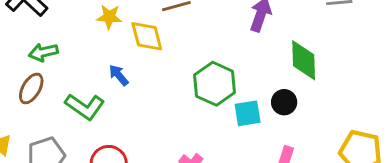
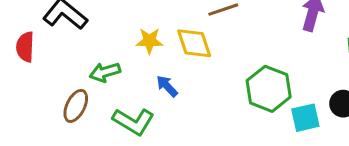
yellow star: (109, 17) -> (149, 41), moved
green arrow: (43, 52) -> (105, 72), moved

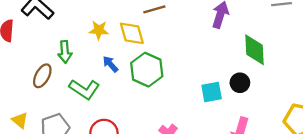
green arrow: (105, 72) -> (65, 52), turned -80
green hexagon: (269, 89) -> (147, 70), moved

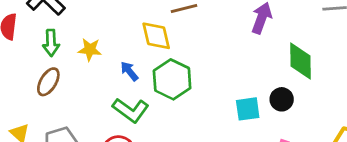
yellow star: (99, 30) -> (90, 50), moved
green arrow: (65, 52) -> (51, 43), moved
green L-shape: (84, 89) -> (131, 110), moved

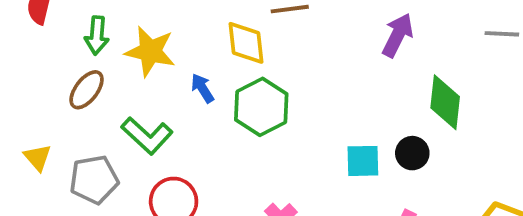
yellow star: (90, 50) -> (150, 51), size x1.5
green L-shape: (131, 110) -> (147, 136), moved

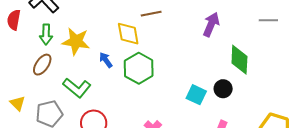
cyan square: (363, 161) -> (196, 95), turned 30

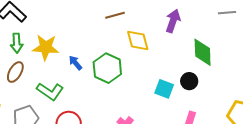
yellow diamond: (128, 34) -> (138, 40), moved

